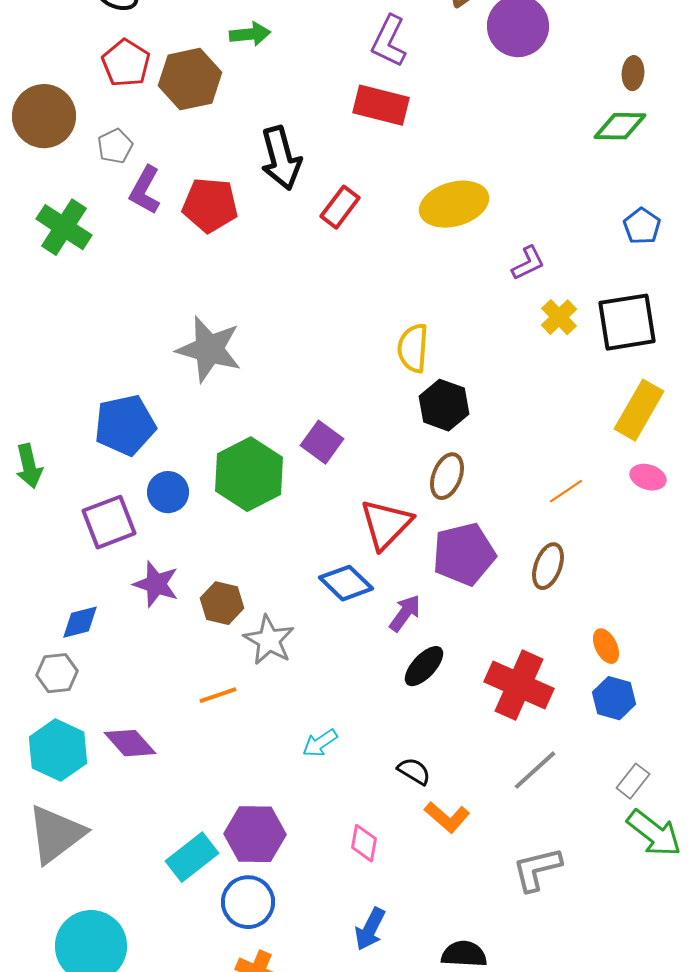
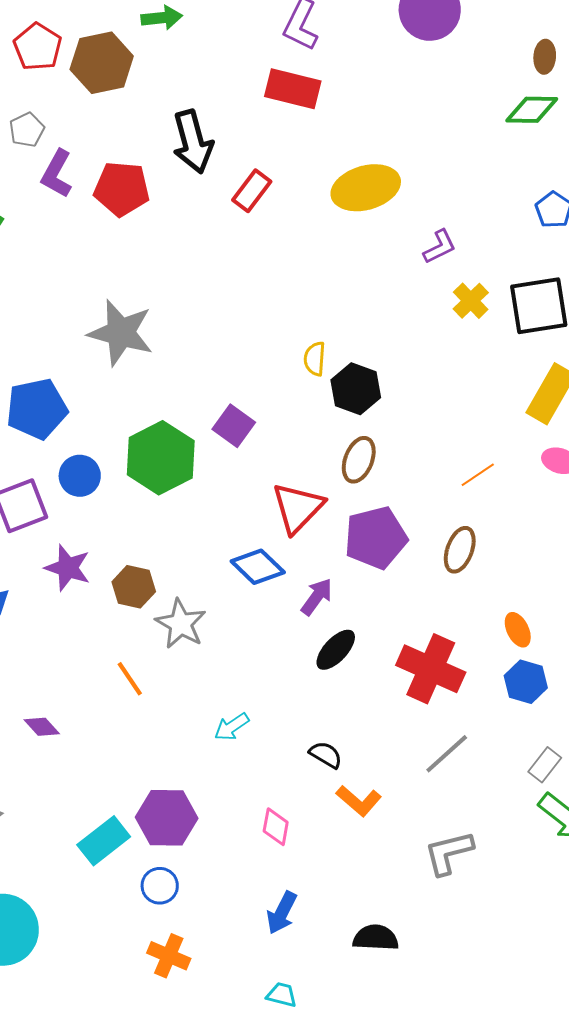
yellow semicircle: (413, 348) -> (315, 359), moved, size x0.7
orange line: (218, 695) -> (130, 679), turned 75
purple diamond: (130, 743) -> (42, 727), size x0.7
blue circle: (248, 902) -> (160, 886), size x0.7

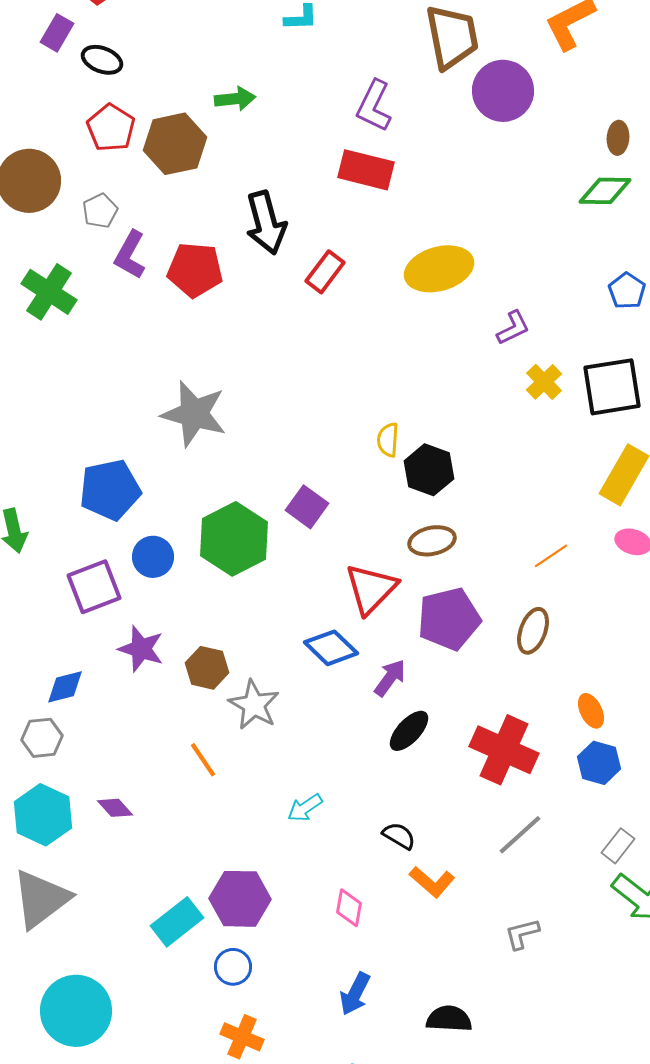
brown ellipse: (359, 460) -> (432, 541), turned 57
gray L-shape: (449, 853) -> (522, 934), size x0.7

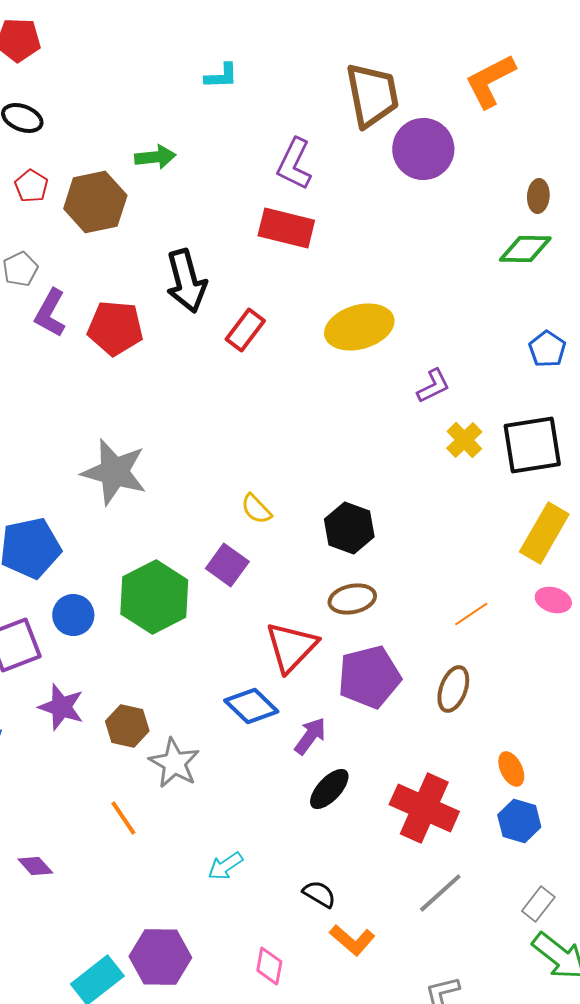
red pentagon: (111, 128) -> (31, 186), size x0.7
yellow semicircle: (388, 440) -> (256, 509), moved, turned -48

